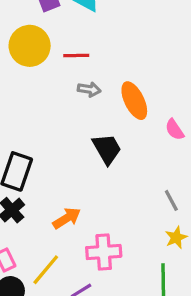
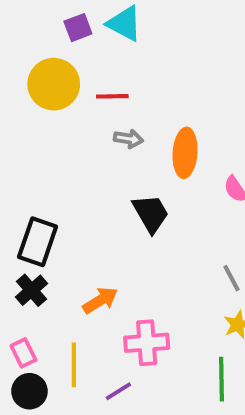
orange ellipse: (134, 101) -> (185, 153), turned 30
yellow line: (46, 270) -> (74, 365), turned -40

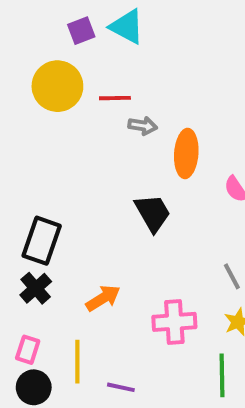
gray arrow: (128, 139) -> (143, 126), moved
pink cross: (147, 343) -> (174, 322), moved
pink rectangle: (23, 353) -> (28, 350), turned 44
purple line: (118, 391) -> (121, 387), turned 44

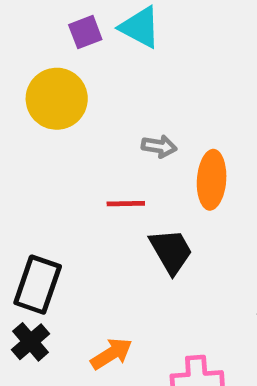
red line: (115, 98) -> (126, 204), moved

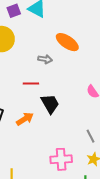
orange ellipse: (212, 180) -> (67, 42), moved, turned -60
orange arrow: (111, 354) -> (25, 119), moved

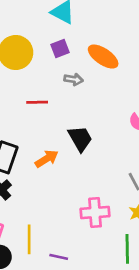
purple square: (14, 11) -> (60, 48), moved
red line: (31, 84) -> (37, 102), moved

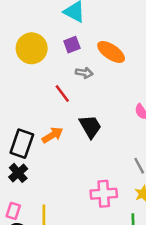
red line: (37, 102) -> (62, 94), moved, turned 54
orange arrow: (47, 159) -> (52, 135), moved

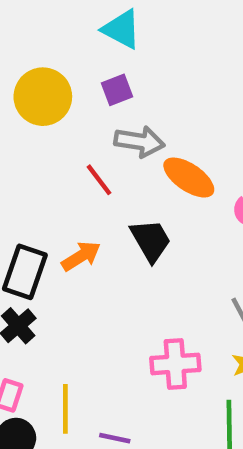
orange ellipse: (111, 52) -> (189, 178), moved
gray arrow: (84, 73) -> (139, 142), size x1.5

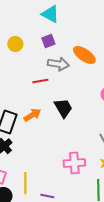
yellow circle: (43, 97) -> (15, 44), size x0.6
orange ellipse: (189, 178) -> (84, 55), moved
red line: (99, 180) -> (40, 81), turned -63

